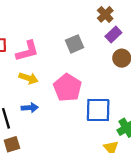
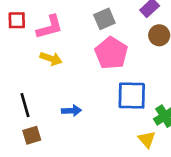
pink pentagon: (67, 88) -> (111, 53), moved
blue arrow: (30, 108) -> (72, 111), moved

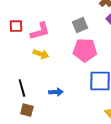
pink pentagon: (111, 53) -> (85, 50), turned -30
brown square: (32, 135) -> (27, 110), turned 32

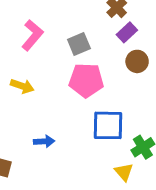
pink L-shape: (40, 31) -> (32, 35), moved, turned -35

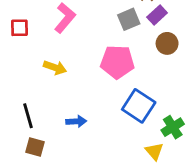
gray square: (79, 44) -> (129, 19), moved
blue square: (108, 125) -> (139, 106), turned 32

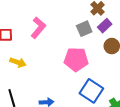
yellow arrow: (55, 68) -> (18, 62), moved

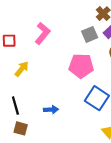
yellow arrow: (18, 62) -> (22, 69), turned -70

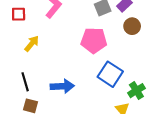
blue arrow: (51, 110) -> (62, 86), size x1.5

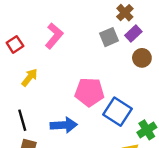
red square: (19, 14) -> (15, 44), turned -32
pink pentagon: (94, 40) -> (89, 92), moved

